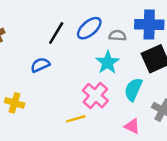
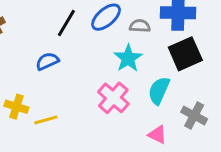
yellow line: (76, 119) -> (46, 120), moved

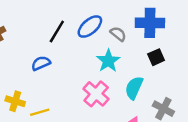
gray semicircle: (140, 26) -> (118, 34), turned 35
black square: (185, 54) -> (156, 57), size x0.6

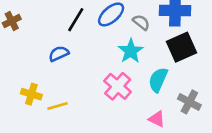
black square: (156, 57) -> (182, 47), size x1.6

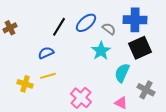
pink cross: (118, 86) -> (81, 98), moved
yellow line: (57, 106) -> (48, 76), moved

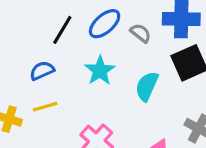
cyan star: (101, 51) -> (100, 71), moved
cyan semicircle: (122, 73) -> (147, 86), moved

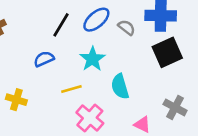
cyan semicircle: (147, 86) -> (120, 86), moved, turned -40
yellow line: (45, 107) -> (71, 89), moved

